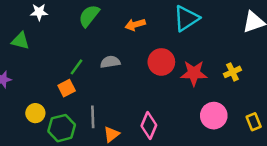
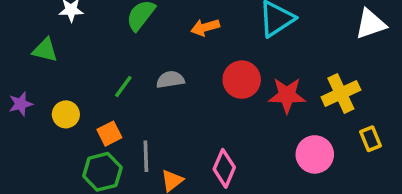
yellow cross: (232, 72) -> (341, 94), size x1.5
orange square: (67, 88) -> (109, 134), moved
yellow circle: (35, 113) -> (66, 114), moved
yellow rectangle: (254, 122) -> (370, 139), moved

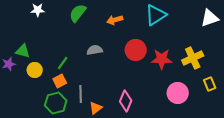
green triangle: (45, 50) -> (23, 51), moved
green line: (123, 87) -> (63, 63), moved

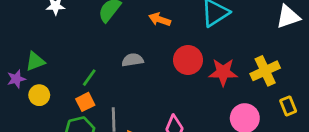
orange arrow: (115, 20) -> (160, 19), turned 35
green triangle: (23, 51) -> (35, 61), turned -35
yellow circle: (35, 70) -> (39, 95), moved

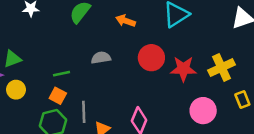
green line: (89, 78) -> (62, 74), turned 42
orange square: (85, 102) -> (58, 96), turned -35

